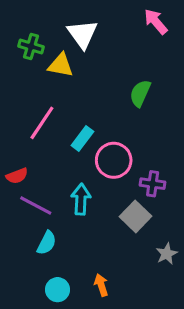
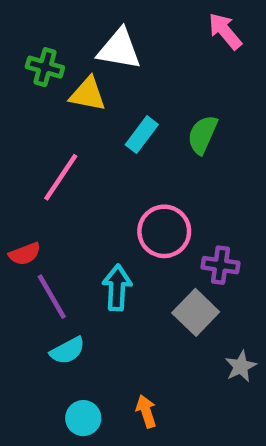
white triangle: (82, 34) -> (119, 49), turned -44
cyan rectangle: (82, 138) -> (142, 135), moved
purple line: (36, 205) -> (52, 297), turned 32
cyan semicircle: (47, 243) -> (67, 351), turned 35

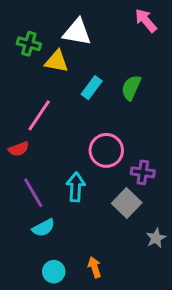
red semicircle: (25, 254) -> (19, 149), moved

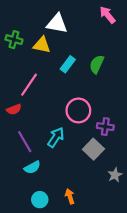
green cross: (29, 44) -> (14, 40), moved
cyan arrow: (76, 187) -> (56, 137), turned 30

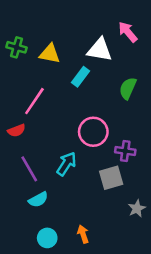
pink arrow: (107, 15) -> (128, 32), moved
white triangle: (57, 23) -> (100, 50), moved
green semicircle: (97, 64) -> (128, 88), moved
gray square: (93, 149) -> (111, 178), turned 30

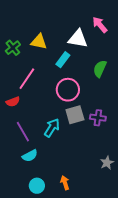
green cross: (16, 47) -> (13, 48), moved, turned 35
pink circle: (93, 132) -> (68, 90), moved
gray square: (111, 178) -> (75, 115), moved

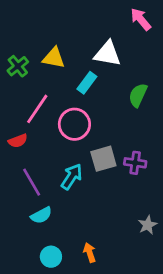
pink arrow: (100, 25) -> (141, 19), moved
pink circle: (68, 90) -> (74, 124), moved

